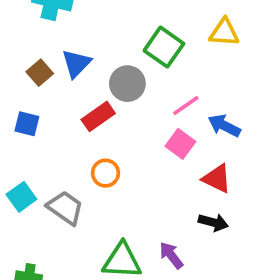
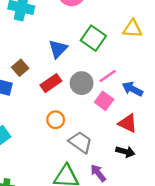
blue triangle: (76, 63) -> (58, 49), moved
brown square: (40, 73) -> (20, 68), moved
gray circle: (127, 84) -> (82, 83), moved
gray trapezoid: (65, 208) -> (80, 142), moved

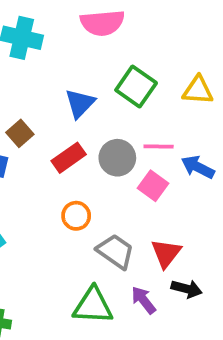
yellow triangle: (132, 29) -> (198, 90), moved
pink line: (108, 76) -> (159, 146), turned 36
red triangle: (128, 123) -> (166, 253), moved, turned 42
black arrow: (125, 152) -> (187, 289), moved

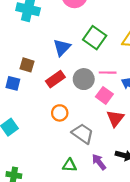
brown square: (20, 133) -> (27, 65), turned -32
red triangle: (166, 253) -> (115, 118), moved
green triangle: (93, 306) -> (70, 165), size x0.6

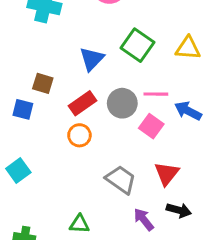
orange circle: (60, 113) -> (79, 135), moved
red triangle: (115, 118) -> (167, 174), moved
green triangle: (70, 165) -> (79, 224), moved

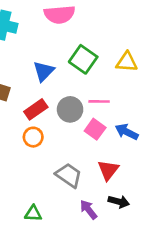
blue arrow: (188, 111) -> (127, 132), moved

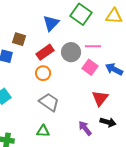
gray trapezoid: (69, 175) -> (49, 102), moved

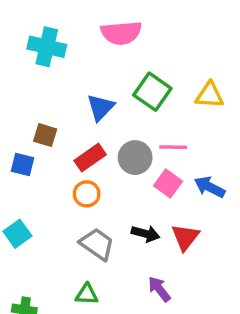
black arrow: (108, 122) -> (145, 234), moved

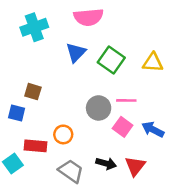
cyan cross: (47, 47) -> (34, 27), turned -32
blue triangle: (100, 107) -> (76, 52), moved
red rectangle: (90, 158) -> (36, 146), moved, turned 40

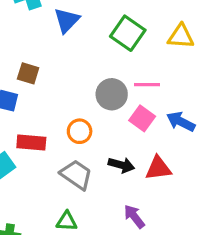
blue triangle: (76, 52) -> (67, 20), moved
orange circle: (63, 134) -> (80, 131), moved
red triangle: (135, 166) -> (158, 168), turned 45

